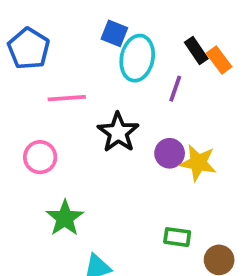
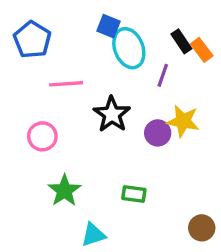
cyan ellipse: (137, 58) -> (129, 48), turned -33
yellow star: (198, 163) -> (183, 121), moved
green rectangle: (177, 237) -> (134, 194), moved

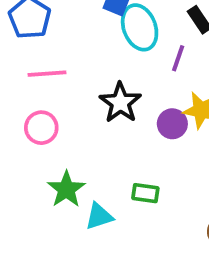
pink line: (66, 84) -> (47, 74), moved
cyan triangle: (93, 235) -> (99, 216), moved

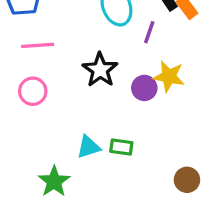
green star: (66, 189) -> (54, 181), moved
cyan triangle: (99, 216) -> (89, 147), moved

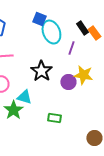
cyan triangle: (89, 147) -> (24, 97), moved, turned 35
green star: (54, 181) -> (13, 110), moved

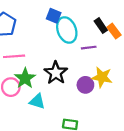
purple line: (71, 48) -> (89, 48), turned 64
green star: (13, 110) -> (25, 78), moved

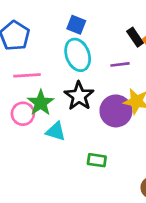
cyan ellipse: (67, 30) -> (78, 55), moved
purple circle: (85, 85) -> (116, 111), size x1.5

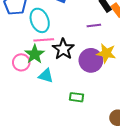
cyan ellipse: (78, 55) -> (40, 20), moved
pink line: (27, 75) -> (44, 40), moved

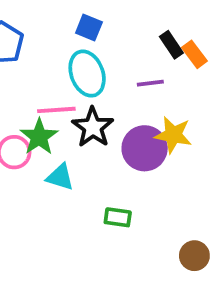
cyan ellipse: (40, 20) -> (87, 74), moved

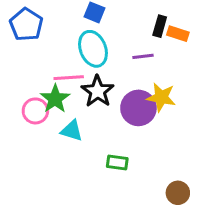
black rectangle: (171, 45) -> (160, 26), turned 50
orange rectangle: (194, 54) -> (178, 34), turned -35

